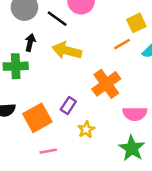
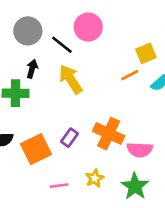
yellow arrow: (67, 51) -> (71, 79), turned 40
orange cross: (106, 84) -> (109, 134), moved, turned -32
yellow star: (86, 129) -> (95, 178), moved
pink line: (48, 151) -> (59, 186), moved

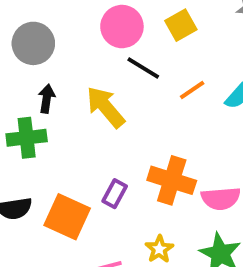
black line: (62, 45) -> (143, 68), moved
yellow square: (146, 53) -> (181, 25), moved
orange square: (36, 149) -> (67, 217), turned -32

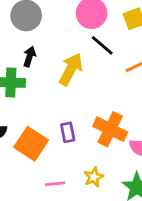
yellow arrow: (106, 107) -> (71, 69), turned 60
purple rectangle: (115, 194) -> (68, 132), turned -48

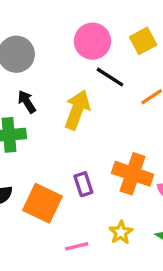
black arrow: (29, 57) -> (27, 102), turned -42

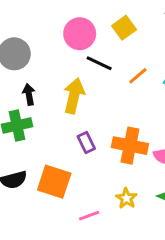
black arrow: (27, 102) -> (29, 94), turned 30
purple rectangle: (83, 184) -> (86, 142), moved

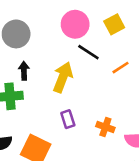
orange cross: (130, 146) -> (105, 127), size x0.6

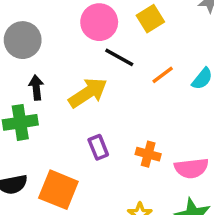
yellow arrow: (63, 77) -> (88, 93), turned 40

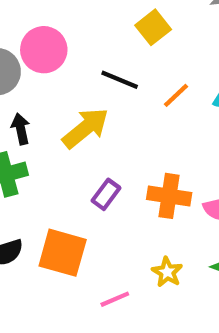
pink circle: (99, 22) -> (44, 50), moved
purple rectangle: (98, 147) -> (106, 194), turned 65
orange cross: (148, 154) -> (169, 196), size x1.4

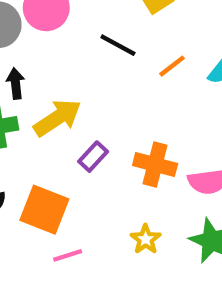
yellow arrow: (86, 128) -> (57, 118), moved
pink line: (115, 299) -> (68, 255), moved

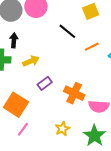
yellow arrow: (57, 118) -> (31, 61), size x0.7
pink line: (68, 255) -> (23, 129), turned -48

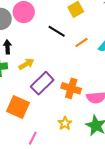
purple rectangle: (45, 83) -> (42, 83), size x1.6
pink line: (23, 129) -> (33, 138), moved

